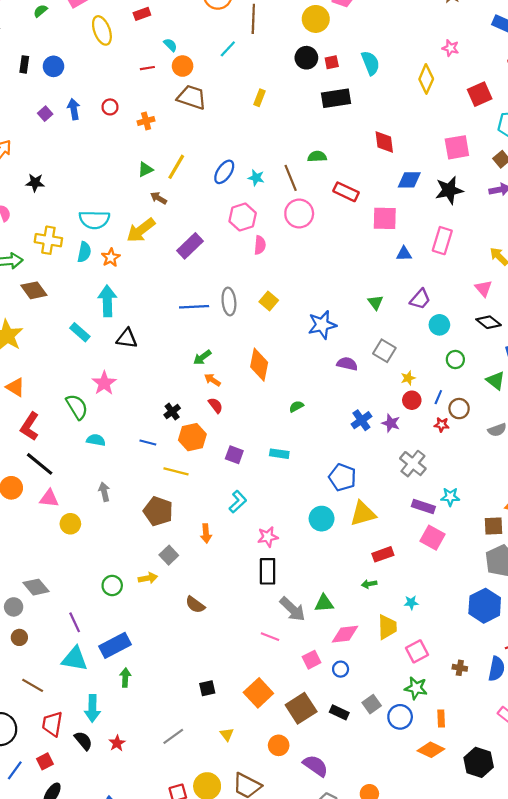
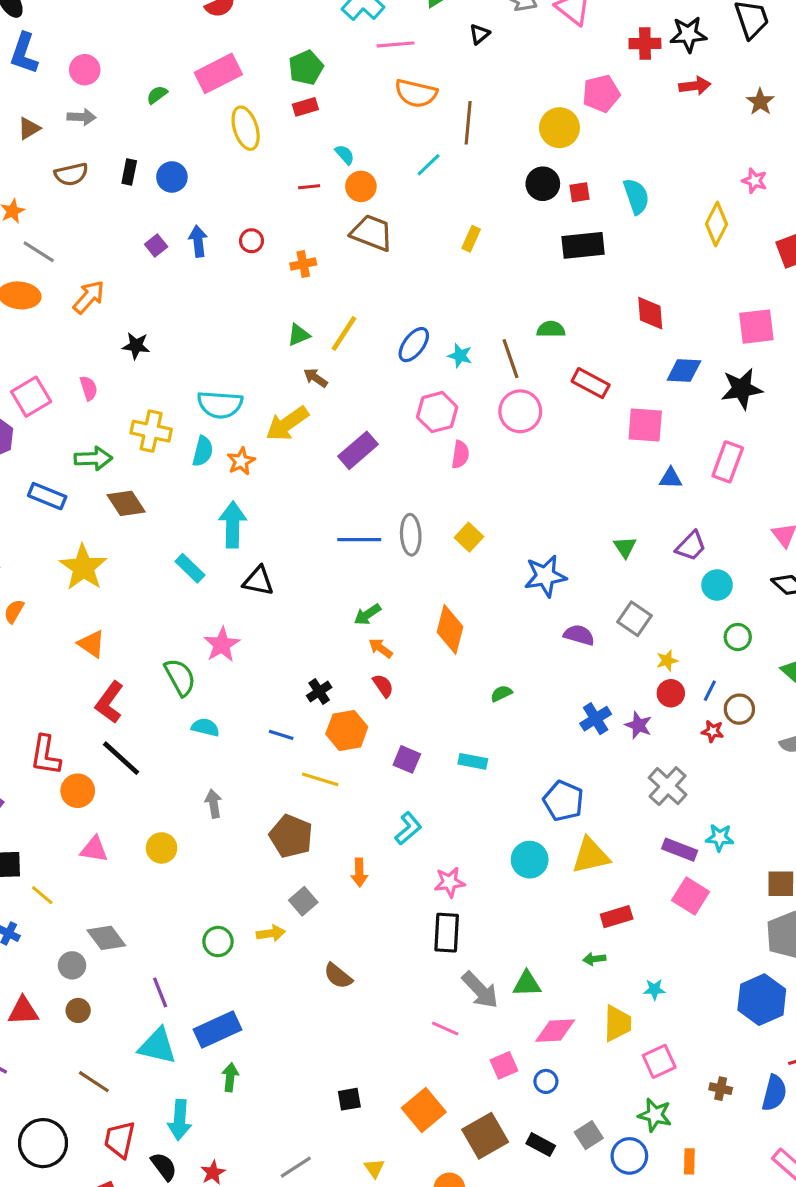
pink triangle: (49, 498) -> (94, 849), moved

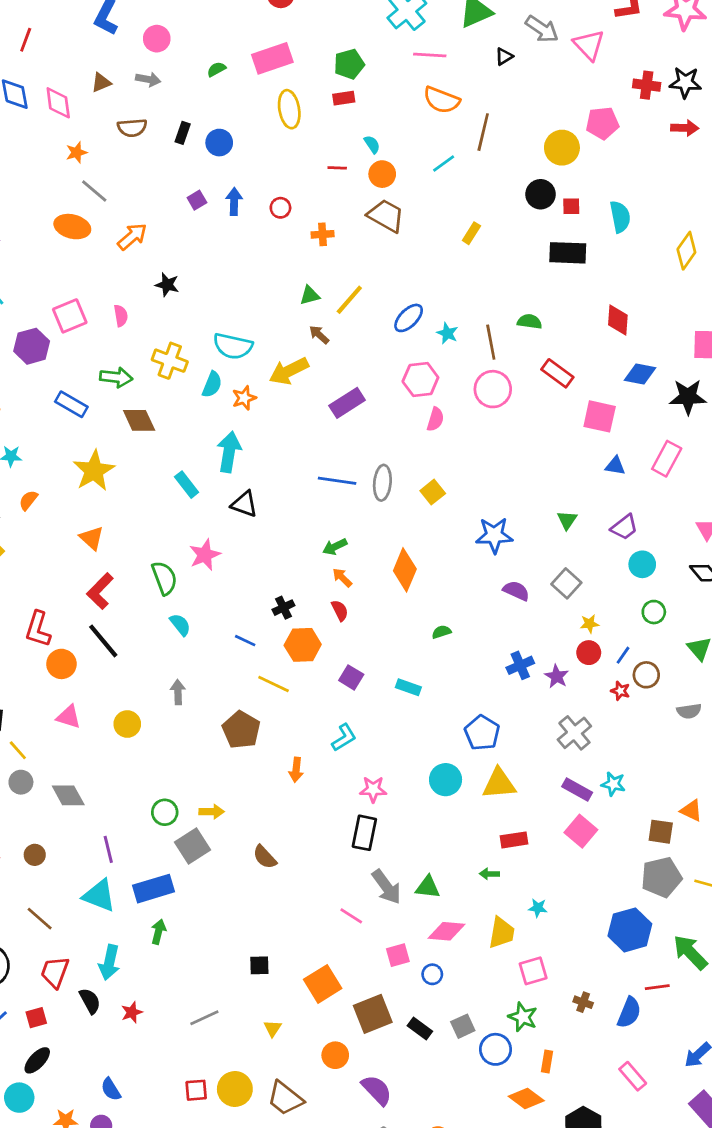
cyan semicircle: (205, 727) -> (180, 625), turned 30
gray square: (303, 901) -> (192, 846), moved, size x1.4
gray circle: (72, 965) -> (21, 782), moved

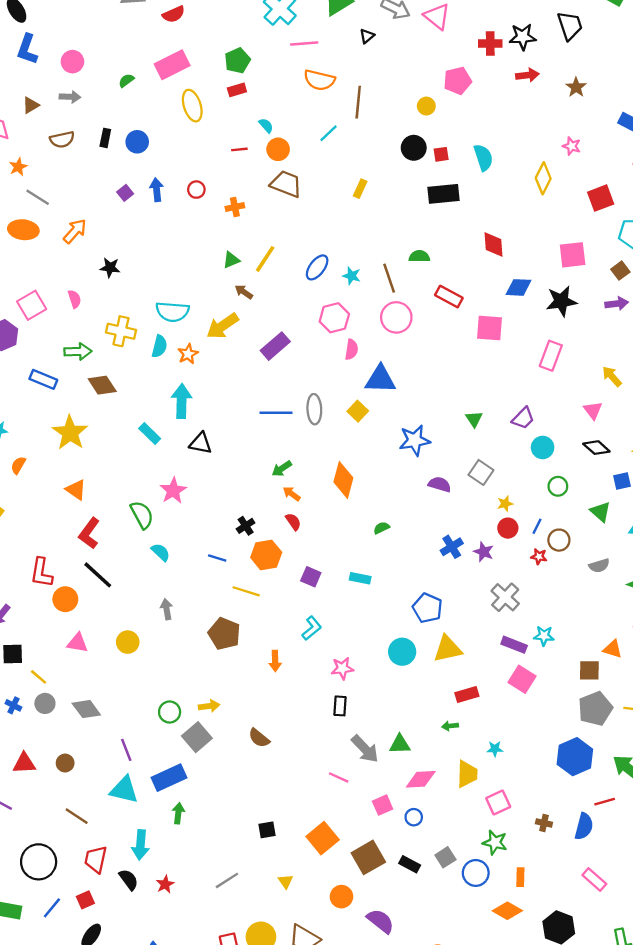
yellow circle: (562, 148) -> (426, 106), size x0.6
blue triangle: (615, 466) -> (380, 379), moved, size x1.8
black rectangle: (364, 833) -> (340, 706), size x0.7

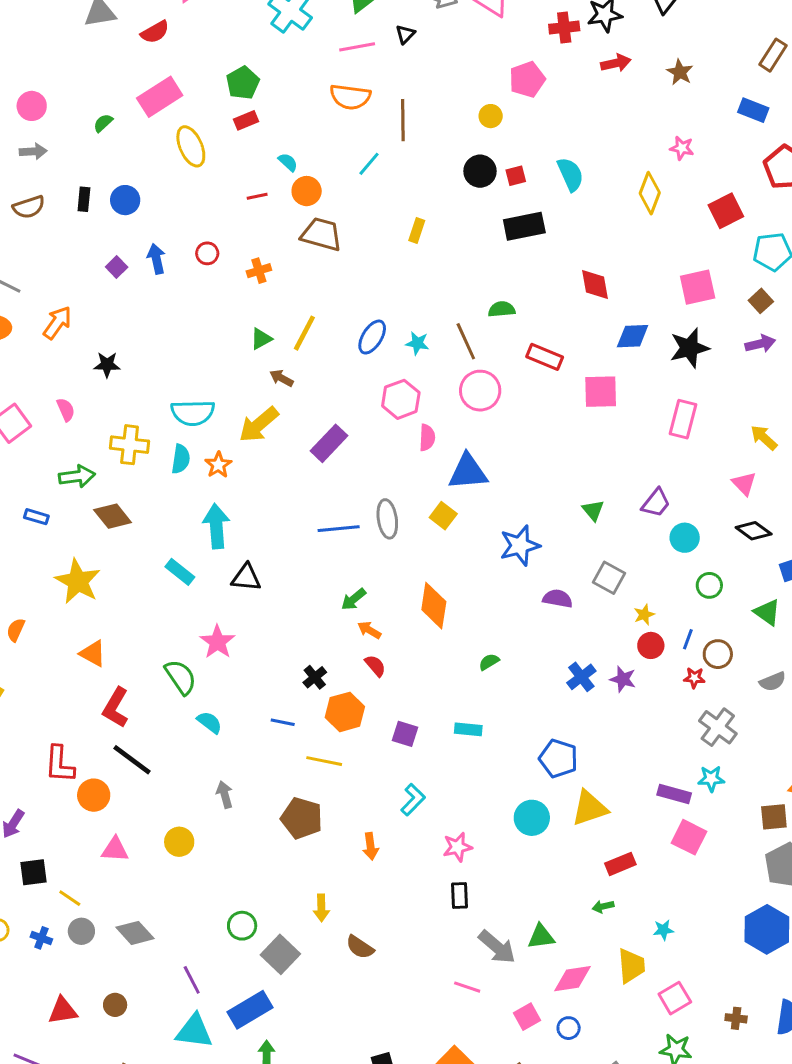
pink line: (304, 44) -> (357, 47), moved
blue rectangle: (43, 379) -> (36, 517), size x0.7
gray cross: (505, 597) -> (718, 727), moved
yellow arrow: (209, 706) -> (321, 908), moved, turned 102

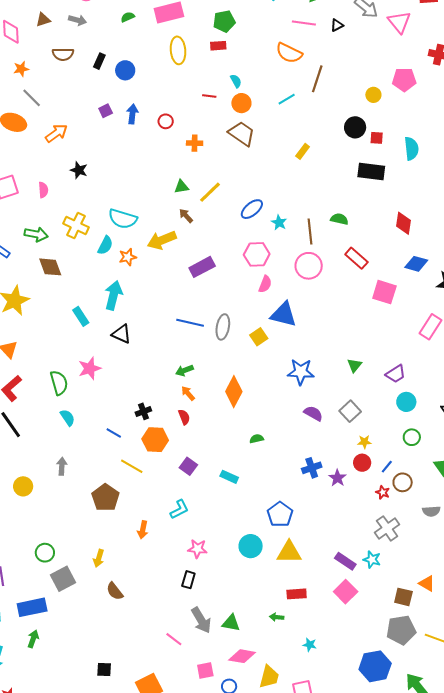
yellow trapezoid: (631, 966) -> (269, 677), moved

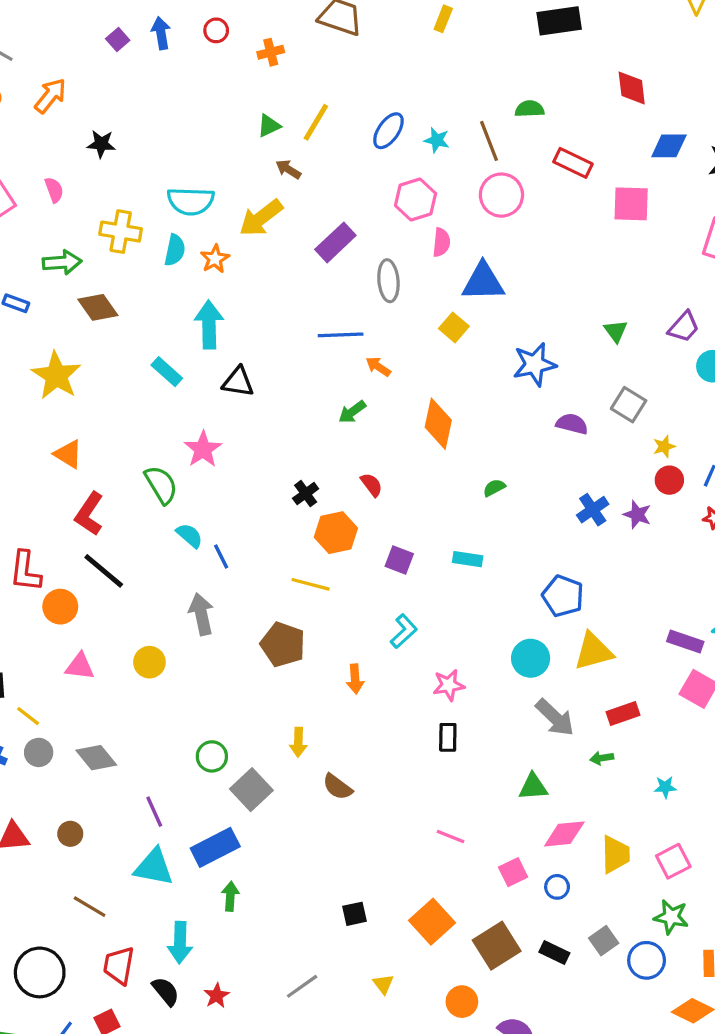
gray ellipse: (223, 327) -> (388, 281), moved
orange arrow: (188, 393) -> (378, 367), moved
blue line: (114, 433) -> (221, 557), moved, turned 49
gray arrow: (62, 466) -> (201, 614), size x1.4
gray arrow: (201, 620) -> (555, 718), moved

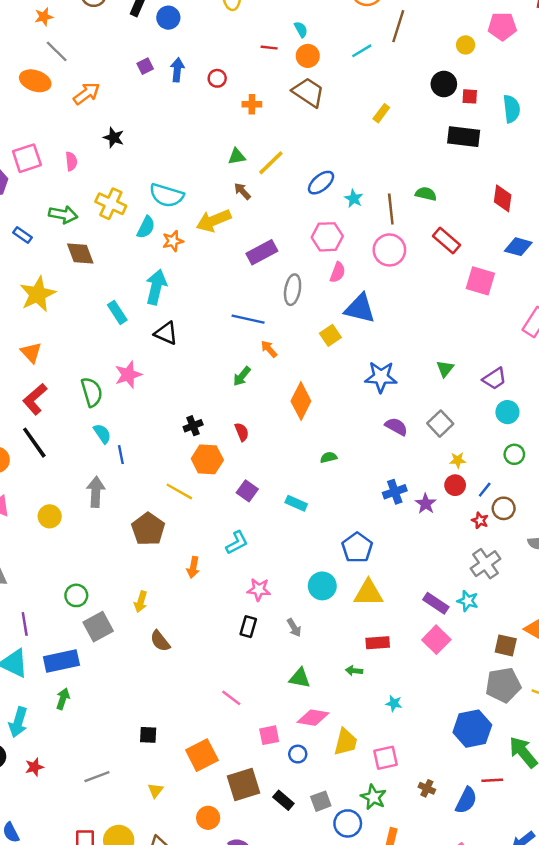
green arrow: (352, 412) -> (242, 376), turned -30
gray arrow: (555, 718) -> (294, 628), moved, size x0.6

